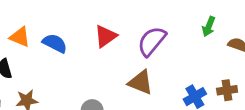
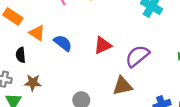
brown triangle: (140, 82) -> (122, 86), turned -45

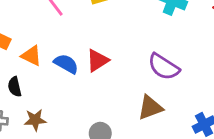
red triangle: (103, 45) -> (97, 61), moved
purple semicircle: (137, 56) -> (164, 67), turned -100

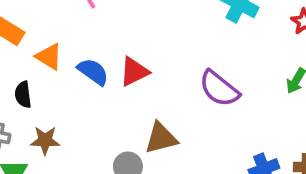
brown triangle: (150, 108) -> (161, 138), moved

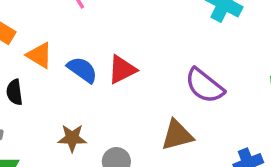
brown triangle: (161, 138) -> (177, 135), moved
brown star: (45, 140) -> (72, 138), moved

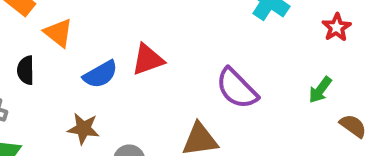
blue semicircle: (82, 70) -> (100, 74), moved, turned 108

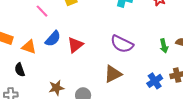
blue semicircle: (100, 74) -> (53, 39), moved
green arrow: (320, 90) -> (164, 46), moved, turned -32

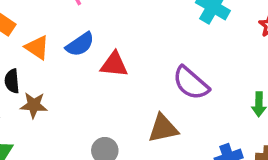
red triangle: (75, 45) -> (114, 64), turned 30
brown star: (56, 88) -> (34, 105), moved

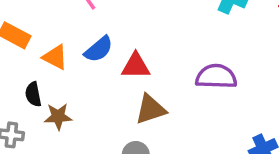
purple semicircle: (191, 83) -> (216, 76), turned 147
brown triangle: (163, 128) -> (151, 109), moved

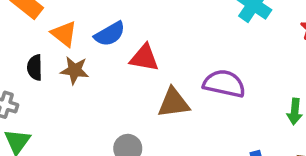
brown triangle: (151, 109) -> (174, 103), moved
brown star: (58, 116) -> (75, 70), moved

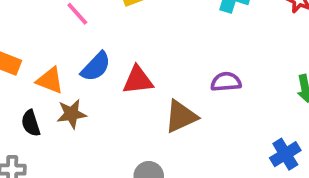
purple semicircle: (224, 84) -> (226, 82), size x0.7

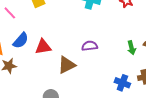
blue cross: (285, 154) -> (122, 83), turned -35

